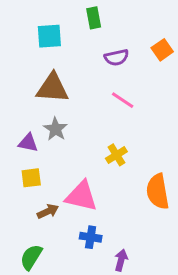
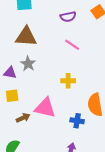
yellow cross: (116, 155) -> (68, 81), turned 32
blue cross: (91, 237) -> (77, 121), moved

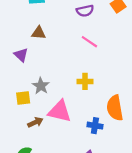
brown triangle: (26, 37) -> (39, 33), size x0.6
gray star: (28, 64) -> (41, 86), moved
purple triangle: (10, 73) -> (21, 55), moved, turned 32

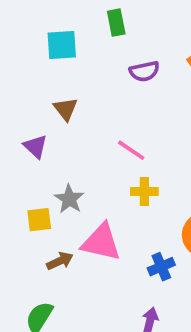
brown triangle: (39, 33) -> (66, 109), turned 48
pink line: (89, 42) -> (131, 150), moved
blue cross: (95, 126) -> (161, 267), turned -32

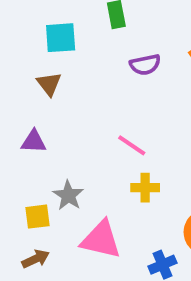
brown triangle: (66, 109) -> (49, 84), moved
purple triangle: (35, 146) -> (34, 142), turned -40
brown arrow: (60, 261) -> (36, 259), moved

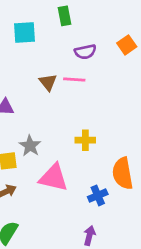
brown triangle: (49, 84) -> (48, 82), moved
pink line: (132, 145) -> (74, 79), moved, turned -30

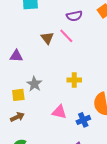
pink line: (74, 79) -> (66, 36), turned 42
pink triangle: (54, 178) -> (59, 112), moved, size x0.7

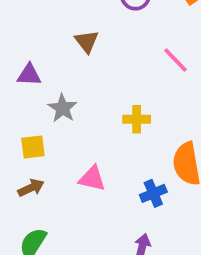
pink line: (66, 36) -> (176, 60), moved
gray star: (34, 84) -> (63, 108), moved
pink triangle: (59, 112) -> (92, 179), moved

